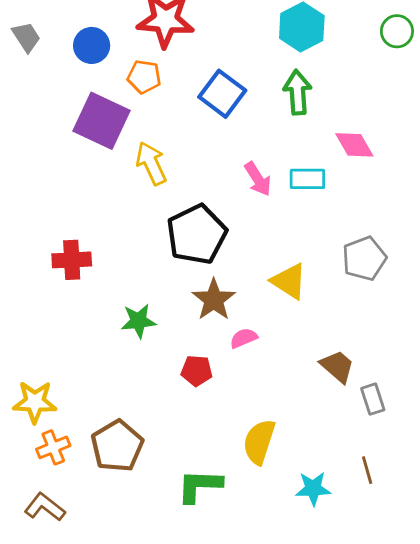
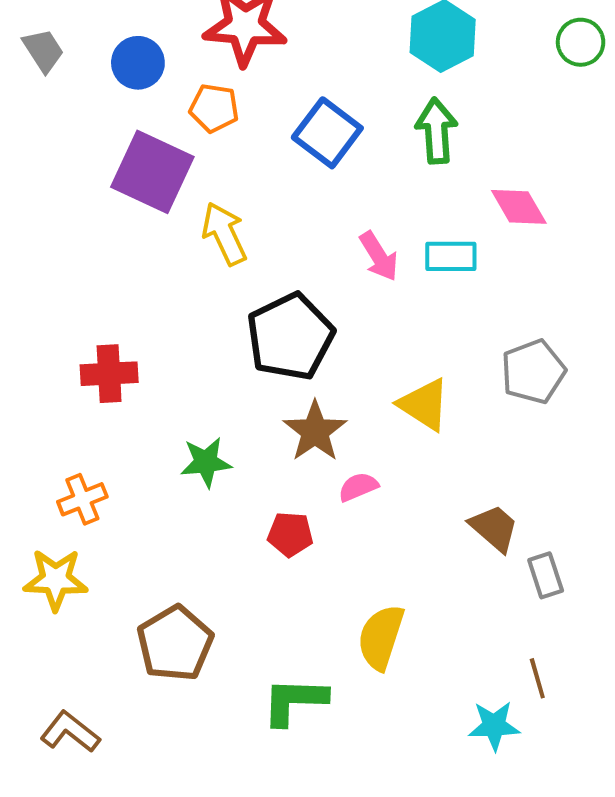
orange cross: (53, 447) -> (82, 499), moved
cyan star: (313, 489) -> (494, 726), moved

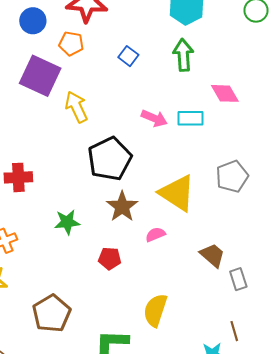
blue square: (327, 133) -> (128, 56), size x0.6
pink arrow: (379, 256) -> (154, 118), turned -35
yellow triangle: (424, 405) -> (177, 193), size x1.4
pink semicircle: (358, 487) -> (155, 235), moved

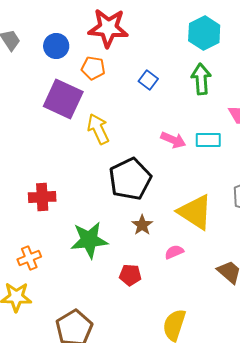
brown star: (122, 207) -> (142, 225), size x0.7
green star: (67, 222) -> (89, 240), size x1.5

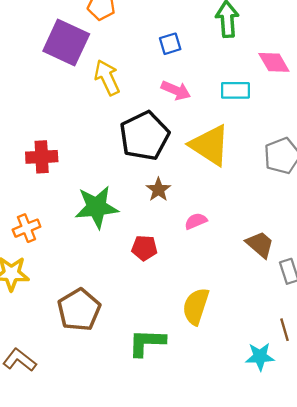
blue square: (148, 80) -> (170, 44), moved, turned 36
pink arrow: (173, 140) -> (176, 90), moved
yellow triangle: (195, 212) -> (210, 145), moved

